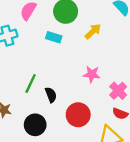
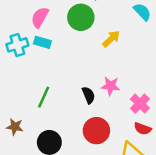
cyan rectangle: (54, 37) -> (42, 42), moved
black semicircle: (51, 95) -> (89, 95), moved

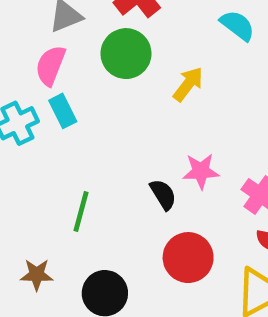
cyan rectangle: (42, 42) -> (63, 111), turned 56

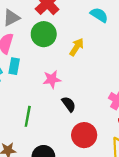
cyan rectangle: (63, 111) -> (14, 66), turned 42
pink star: (201, 171) -> (52, 79), moved

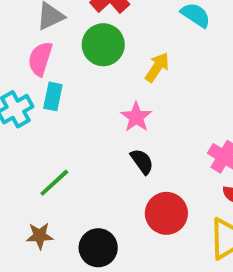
pink star: (52, 79) -> (136, 117), moved, turned -30
green line: (28, 116) -> (54, 183), moved, turned 36

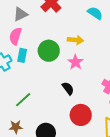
green circle: (103, 45) -> (49, 51), moved
yellow arrow: (157, 67) -> (75, 40), turned 63
pink star: (136, 117) -> (76, 62), moved

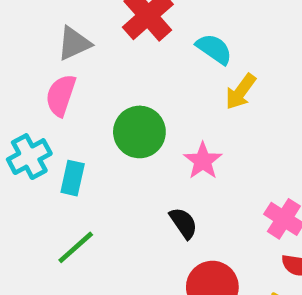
cyan semicircle: (95, 13) -> (214, 49), moved
yellow arrow: (75, 40) -> (241, 92), moved, turned 119
cyan rectangle: (22, 55) -> (73, 178), moved

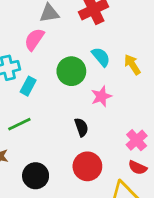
cyan semicircle: (214, 49) -> (101, 57), moved
yellow arrow: (241, 92) -> (132, 65), turned 95

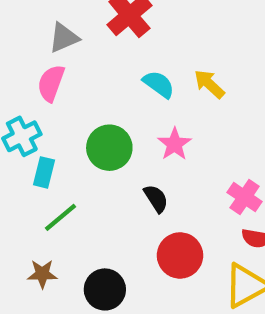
green circle: (71, 71) -> (109, 148), moved
cyan rectangle: (28, 86) -> (44, 172), moved

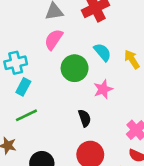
pink semicircle: (51, 83) -> (54, 39), moved
green circle: (109, 148) -> (75, 68), moved

